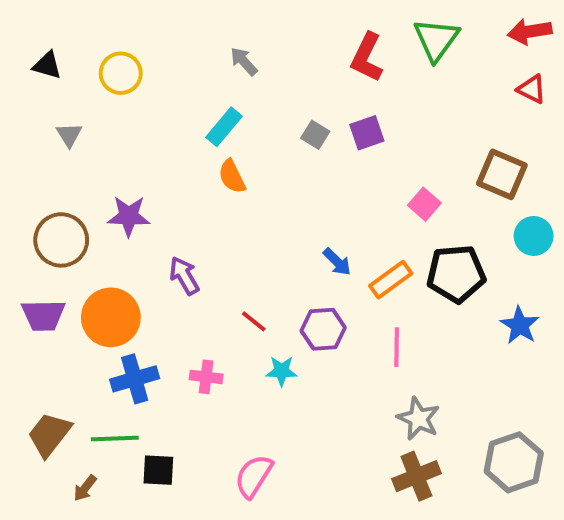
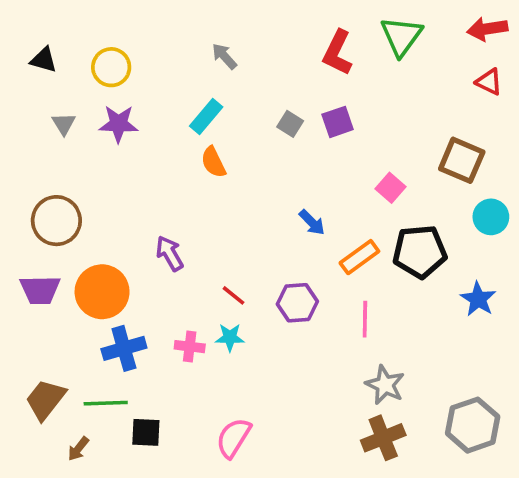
purple star: (129, 216) -> (118, 124), moved
blue arrow: (337, 262) -> (312, 222), moved
cyan star: (282, 371) -> (230, 337), moved

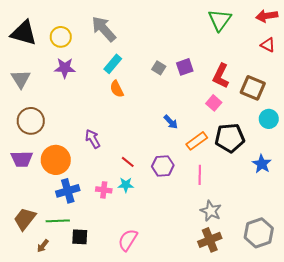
red L-shape: (338, 53) -> (221, 76), moved
gray arrow: (224, 56) -> (104, 29), moved, size x1.8
black triangle: (44, 60) -> (24, 33), size x1.8
gray triangle: (64, 124) -> (21, 79), moved, size x1.5

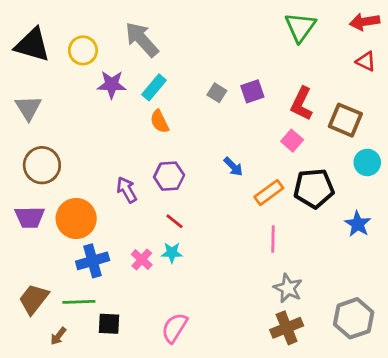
purple star: (65, 68) -> (112, 85), moved
purple hexagon: (163, 166) -> (169, 176), moved
pink cross: (104, 190) -> (142, 259), turned 35

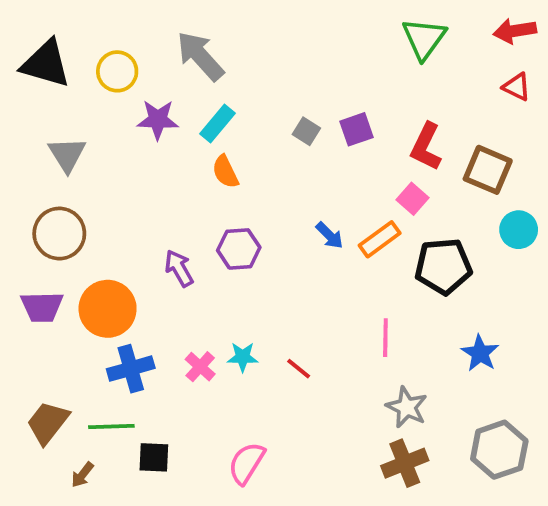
gray triangle: (28, 108) -> (67, 154), moved
orange rectangle: (269, 193) -> (380, 239), moved
red line: (175, 221) -> (299, 369), moved
blue star: (358, 224) -> (480, 353), moved

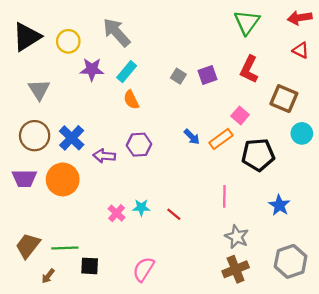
black triangle: (46, 64) -> (27, 37), turned -48
red L-shape: (426, 147) -> (249, 69), moved
purple arrow: (179, 268) -> (104, 156), turned -55
blue cross: (131, 369) -> (72, 138), moved, turned -30

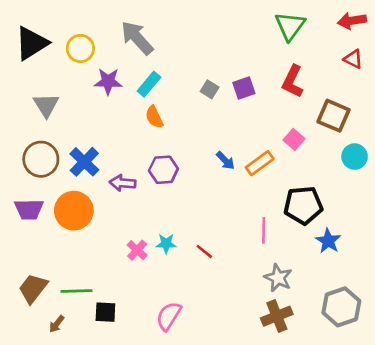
pink square: (240, 115) -> (294, 139), moved
black pentagon: (258, 155) -> (303, 205), moved

